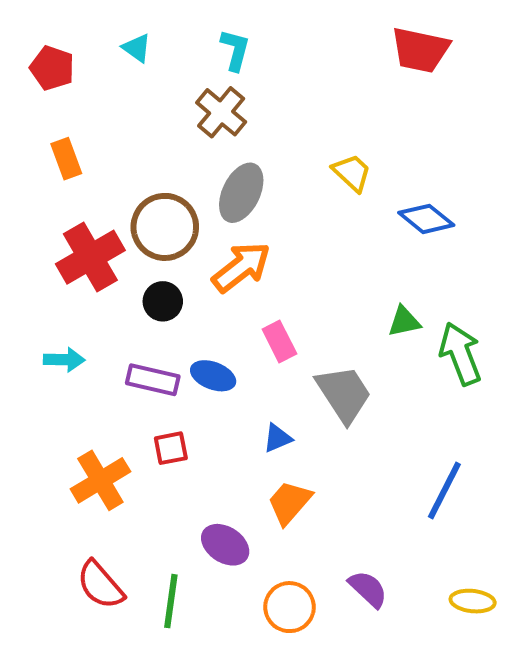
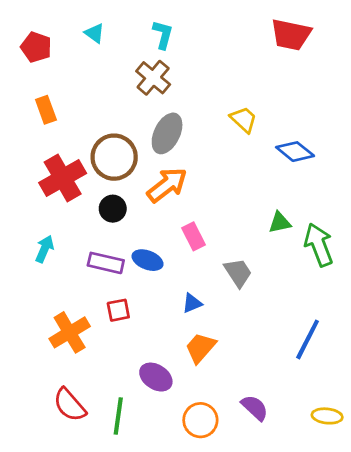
cyan arrow: (64, 360) -> (45, 249), turned -68
gray trapezoid: (344, 394) -> (238, 273), size x0.7

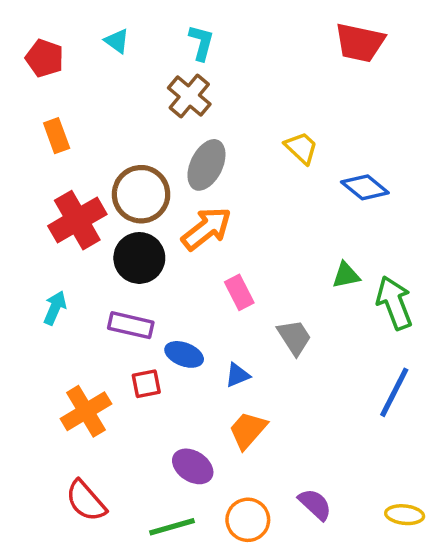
black circle: (113, 209) -> (139, 258), size x1.5
blue ellipse: (148, 260) -> (184, 354), moved
blue line: (308, 339) -> (394, 392), moved
green line: (118, 416) -> (172, 527), moved, turned 66

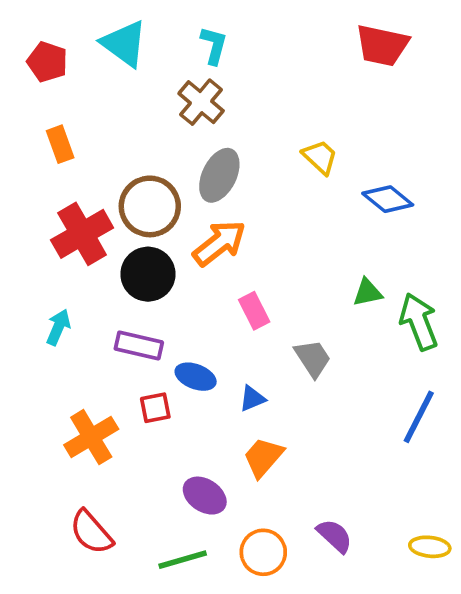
cyan triangle: (117, 41) -> (124, 44), size x1.8

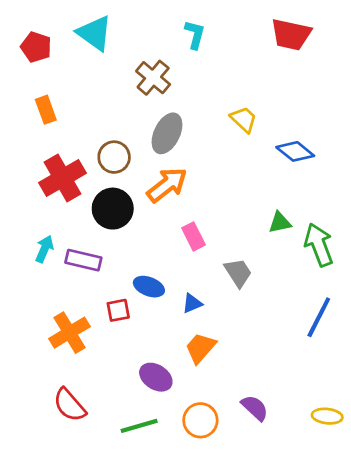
cyan L-shape: (214, 45) -> (195, 34), moved
brown circle: (150, 206) -> (114, 157), size x0.7
purple rectangle: (139, 345) -> (83, 260), moved

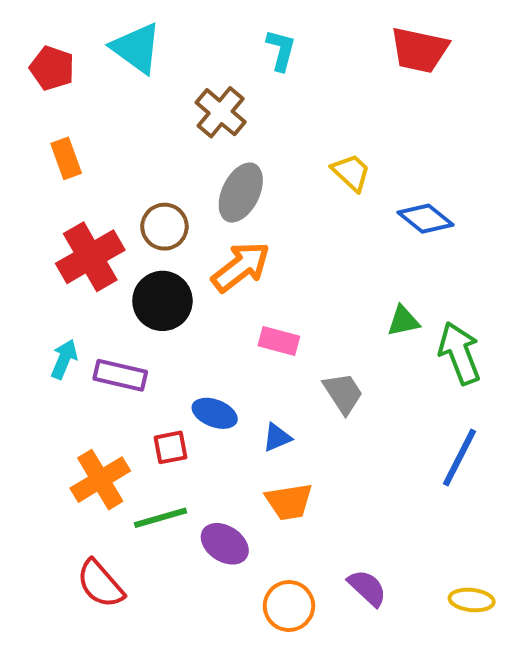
pink rectangle: (193, 236) -> (279, 341), turned -48
orange trapezoid: (200, 348) -> (289, 502), turned -140
green line: (139, 426) -> (160, 518), moved

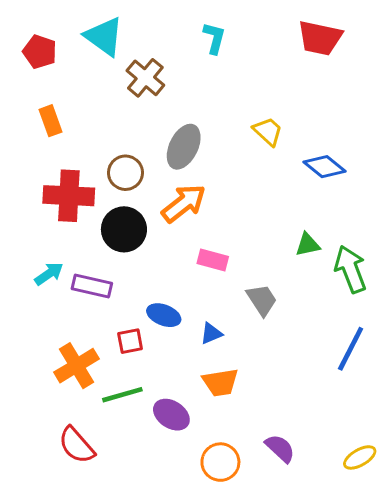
brown cross: (221, 112) -> (145, 78), moved
red cross: (90, 257) -> (69, 196), turned 33
cyan arrow: (64, 359) -> (49, 274), turned 32
yellow ellipse: (472, 600) -> (360, 457), turned -36

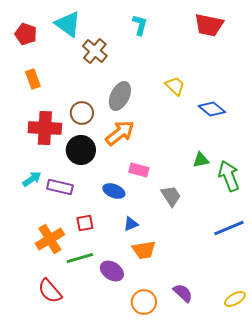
blue ellipse: (164, 315) -> (114, 191), moved
blue triangle: (211, 333) -> (131, 224), moved
blue line: (351, 349) -> (229, 228), turned 40

